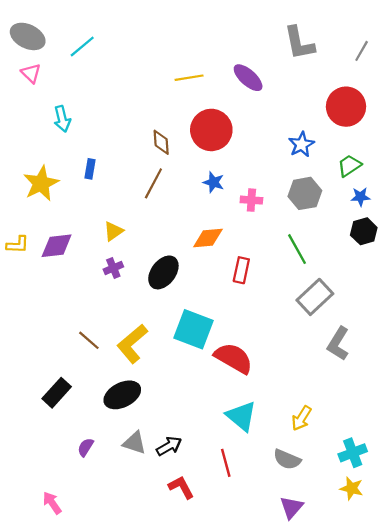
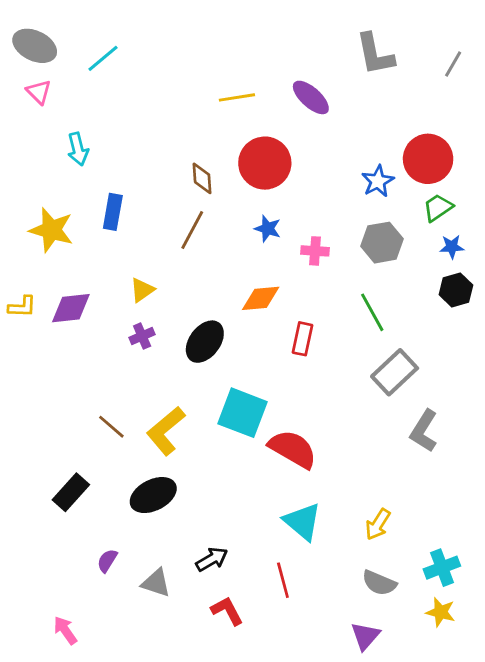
red circle: (346, 107) -> (428, 159), moved
blue rectangle: (90, 169) -> (113, 212), size x1.4
yellow star: (41, 183) -> (51, 230), turned -30
gray triangle: (135, 443) -> (156, 583), moved
gray semicircle: (287, 459) -> (379, 583), moved

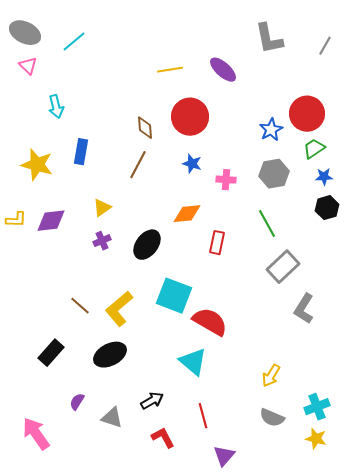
cyan triangle: (302, 522) -> (193, 362), moved
pink arrow: (65, 630) -> (36, 434), moved, size x1.6
purple triangle: (365, 636) -> (224, 456), moved

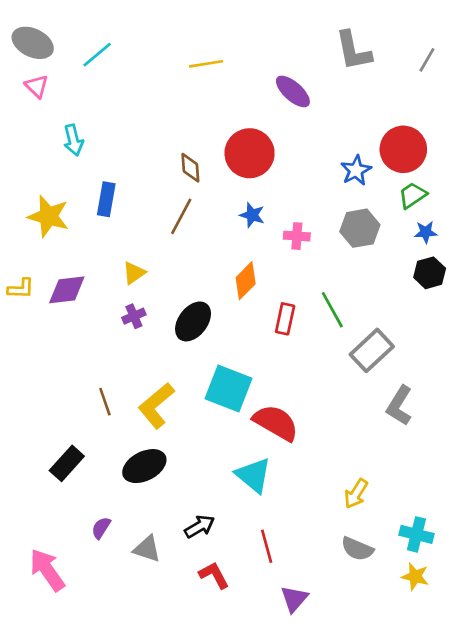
yellow line: (170, 70) -> (206, 64), moved
orange diamond: (187, 214) -> (246, 281), turned -40
green line: (267, 224) -> (332, 310), moved
brown line: (80, 306) -> (105, 402), turned 30
cyan cross: (317, 407) -> (416, 534), turned 35

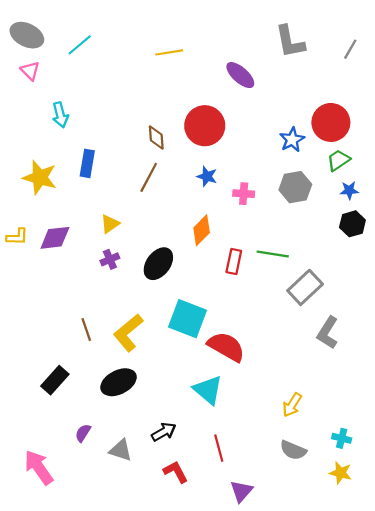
green line: (332, 310) -> (273, 254), turned -52
cyan cross: (416, 534) -> (342, 438), size x0.7

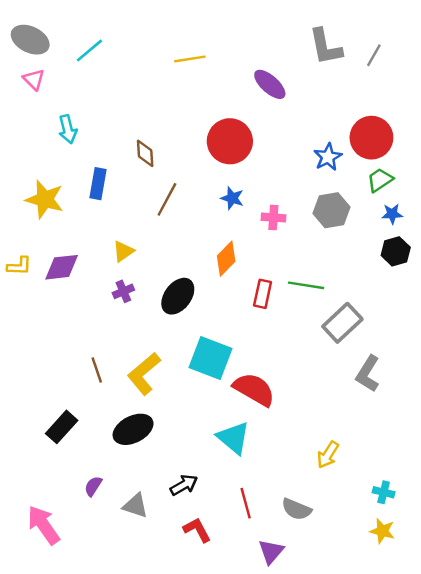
gray line: (350, 49) -> (374, 55), moved
brown diamond: (156, 138) -> (145, 153), moved
gray semicircle: (293, 450) -> (296, 509), moved

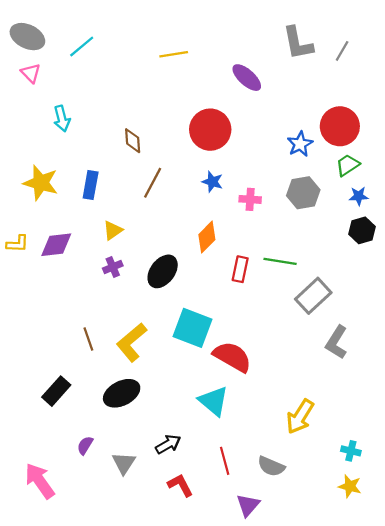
blue rectangle: (98, 184) -> (91, 185), moved
yellow arrow: (328, 455) -> (300, 417), size x1.4
gray triangle: (135, 506) -> (124, 463), turned 45

